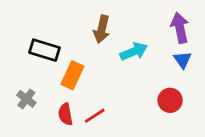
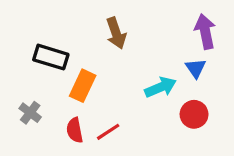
brown arrow: (102, 29) -> (116, 33), turned -32
cyan arrow: (134, 51) -> (161, 87), moved
blue triangle: (183, 60) -> (196, 68), moved

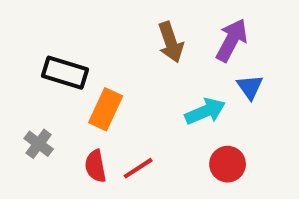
purple arrow: (205, 32) -> (232, 40), moved, turned 40
brown arrow: (116, 33) -> (171, 42), moved
red circle: (194, 114) -> (228, 164), moved

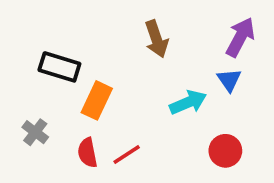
purple arrow: (232, 40) -> (240, 37), moved
red circle: (228, 164) -> (225, 151), moved

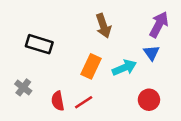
orange rectangle: (97, 100) -> (91, 66), moved

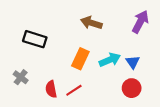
brown arrow: (103, 26) -> (91, 23), turned 126
blue triangle: (151, 53) -> (133, 62), moved

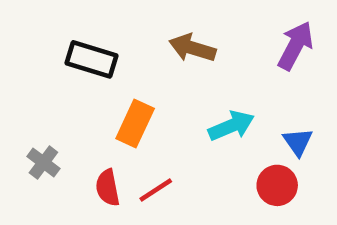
black rectangle: (35, 39) -> (92, 59), moved
orange rectangle: (80, 59) -> (135, 124), moved
blue triangle: (133, 62) -> (298, 142), moved

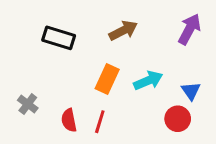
brown arrow: (192, 48) -> (123, 31), turned 136
orange rectangle: (135, 124) -> (107, 79), moved
red line: (156, 190) -> (100, 122), turned -40

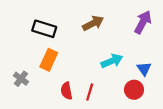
orange rectangle: (107, 79) -> (49, 60), moved
red semicircle: (69, 120) -> (66, 91), moved
red line: (100, 122) -> (90, 92), moved

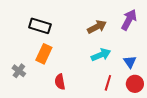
brown arrow: (93, 23) -> (97, 27), moved
red circle: (134, 90) -> (135, 84), moved
red line: (90, 92) -> (108, 83), moved

